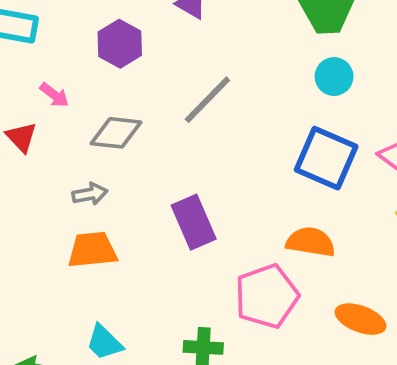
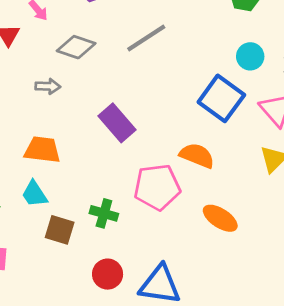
cyan circle: (334, 77) -> (250, 56), moved
purple rectangle: (194, 222) -> (117, 123), turned -30
orange trapezoid: (92, 250) -> (42, 150), moved

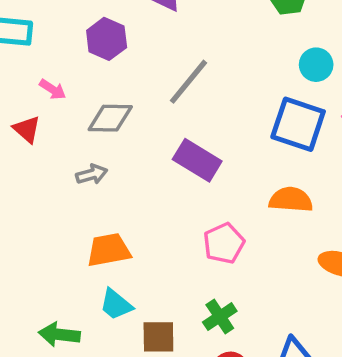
purple rectangle: (117, 123) -> (197, 160), moved
pink pentagon: (157, 187) -> (224, 243), moved, size x0.7
green cross: (104, 213) -> (220, 317), moved, turned -32

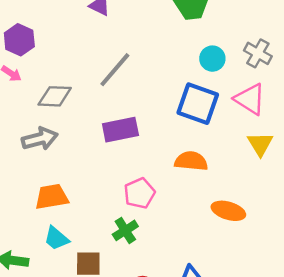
purple hexagon: (107, 39) -> (19, 40), moved
purple rectangle: (197, 160) -> (120, 130), turned -44
gray arrow: (92, 174) -> (40, 139), size x1.5
green cross: (220, 317) -> (125, 230), moved

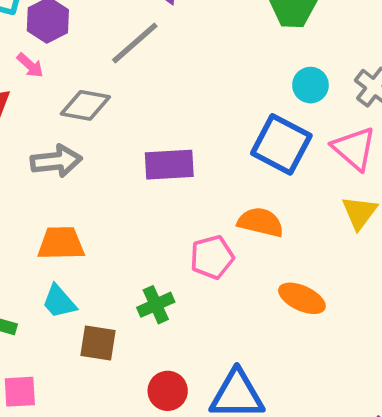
gray line: (115, 70) -> (135, 43), moved
pink pentagon: (139, 193) -> (212, 257), moved

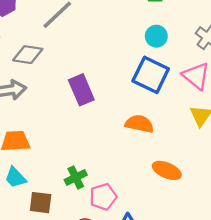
cyan circle: (310, 85) -> (156, 36), moved
purple rectangle: (169, 165) -> (81, 90), turned 72
pink pentagon: (212, 257) -> (103, 197), moved

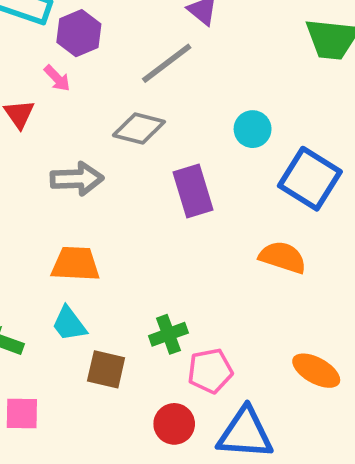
cyan circle: (156, 36) -> (253, 129), moved
gray diamond: (28, 55) -> (139, 129), moved
orange ellipse: (167, 170) -> (316, 371), moved

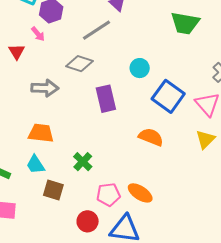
green cross: (168, 334) -> (83, 162), moved, turned -30
orange ellipse: (316, 371) -> (140, 193), moved

